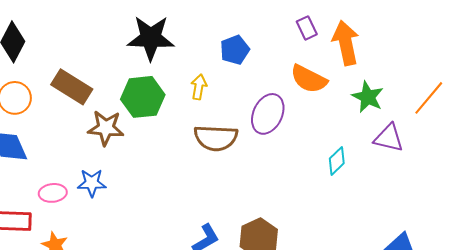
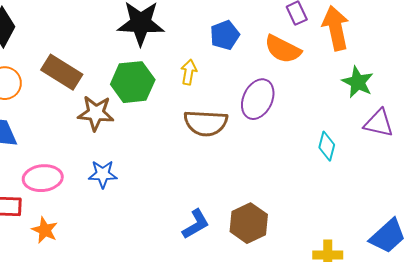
orange semicircle: (309, 79) -> (283, 49), moved
cyan diamond: (337, 161) -> (327, 146), turned -32
blue star: (92, 183) -> (103, 174), moved
pink ellipse: (53, 193) -> (43, 178), size x1.4

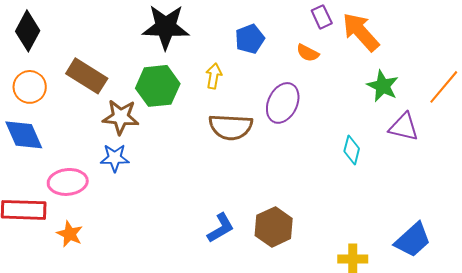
orange arrow: (336, 28) -> (361, 32), turned -30
orange semicircle: (283, 49) -> (308, 53), size x0.6
blue star: (103, 174) -> (115, 158), moved

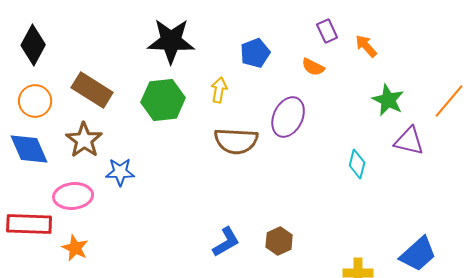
orange arrow: (361, 32) -> (366, 46), size x0.6
brown star: (121, 117) -> (84, 140), moved, turned 30
brown hexagon: (274, 227) -> (279, 241), size x0.7

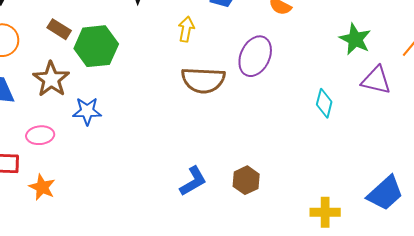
brown rectangle: (92, 90) -> (59, 29), size x0.6
green hexagon: (163, 100) -> (96, 46), moved
pink ellipse: (73, 196) -> (40, 135), size x0.7

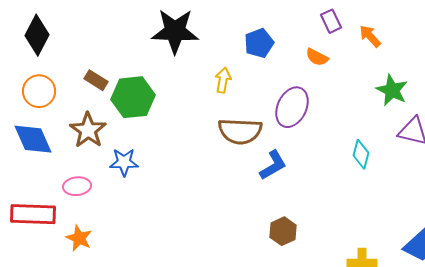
blue L-shape: (193, 181) -> (273, 165), moved

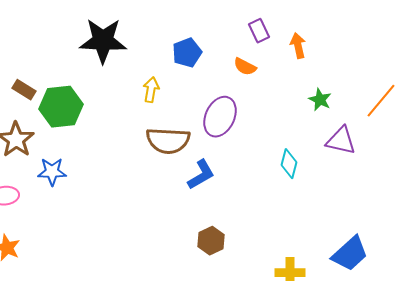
orange arrow: (370, 36) -> (298, 46), turned 30
green star: (392, 90) -> (320, 100), size x0.7

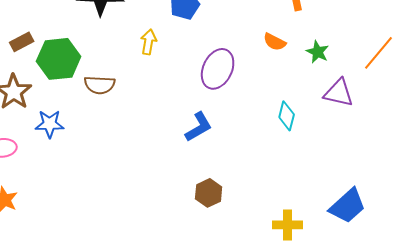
orange semicircle: (245, 67) -> (275, 42), moved
brown rectangle: (24, 90) -> (22, 42), turned -60
brown semicircle: (168, 141) -> (100, 85), moved, size x0.7

